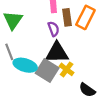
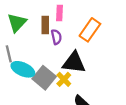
brown rectangle: (67, 17) -> (45, 25), moved
black triangle: (57, 53) -> (74, 63), moved

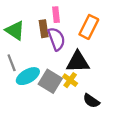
green triangle: (17, 23) -> (15, 30), turned -30
purple semicircle: (56, 37) -> (56, 39), size x1.5
cyan ellipse: (23, 69) -> (28, 76), turned -45

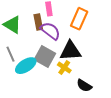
purple semicircle: (56, 39) -> (50, 31), turned -30
gray square: (50, 81) -> (45, 57), moved

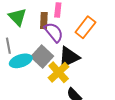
black triangle: (70, 51) -> (69, 57), turned -35
yellow cross: (64, 68) -> (59, 72), size x1.5

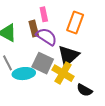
cyan ellipse: (21, 61) -> (24, 74), turned 30

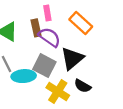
orange rectangle: (75, 22) -> (81, 23), turned -70
yellow cross: (63, 73) -> (58, 91), moved
black semicircle: (85, 90) -> (83, 86), moved

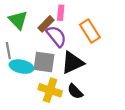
brown rectangle: (36, 28) -> (46, 24), turned 42
gray square: (44, 66) -> (44, 62), turned -35
yellow cross: (58, 91) -> (50, 90), turned -30

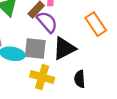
orange rectangle: (90, 31) -> (96, 24), moved
black semicircle: (75, 91) -> (80, 79), moved, turned 42

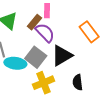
gray square: (35, 49) -> (36, 57), turned 35
yellow cross: (42, 77) -> (43, 83), turned -35

